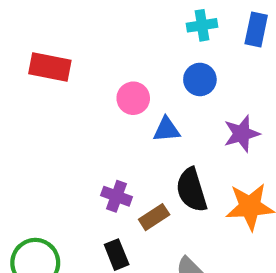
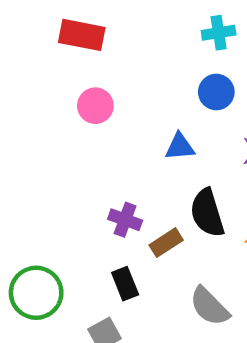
red rectangle: (50, 67) -> (82, 35), moved
pink circle: (133, 98) -> (95, 106), moved

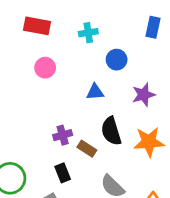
cyan cross: (219, 33) -> (88, 33), moved
purple cross: (125, 220) -> (63, 135), turned -36
brown rectangle: (166, 243) -> (87, 149), turned 66

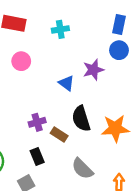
blue circle: (117, 60) -> (119, 50), moved
blue triangle: (95, 92) -> (66, 83), turned 42
purple star: (144, 95) -> (93, 70), moved

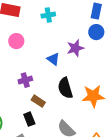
purple cross: (37, 122) -> (25, 80), moved
brown rectangle: (59, 134) -> (38, 101), moved

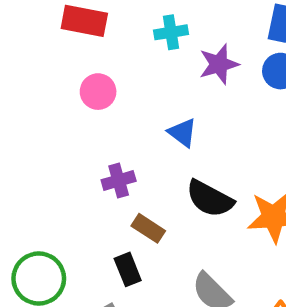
purple star: (75, 48) -> (219, 64), moved
black semicircle: (65, 88) -> (210, 199), turned -45

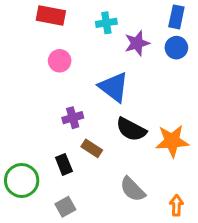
blue triangle: (182, 133) -> (114, 87), size x1.6
black rectangle: (128, 269) -> (64, 164), moved

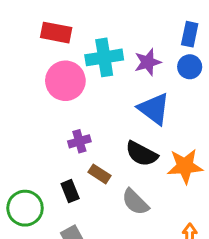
cyan cross: (106, 23) -> (104, 57), moved, size x1.6
pink circle: (60, 61) -> (65, 81), size x1.6
blue triangle: (114, 87) -> (154, 109), moved
gray semicircle: (133, 189) -> (135, 202), moved

